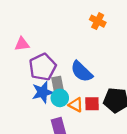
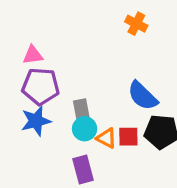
purple pentagon: (43, 67) -> (41, 86), moved, turned 30
blue semicircle: (82, 72) -> (143, 96), moved
blue star: (43, 92) -> (36, 121), moved

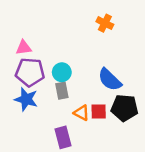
blue star: (36, 121) -> (26, 99), turned 30
cyan circle: (85, 129) -> (62, 72), moved

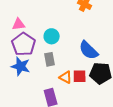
purple pentagon: (30, 72) -> (24, 44), turned 30
cyan circle: (62, 72) -> (52, 36), moved

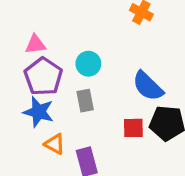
orange triangle: (66, 77) -> (55, 144), moved

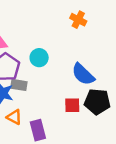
gray rectangle: (85, 101) -> (19, 85), moved, turned -70

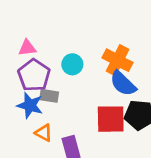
orange cross: (78, 20) -> (118, 60), moved, size x1.5
red square: (72, 105) -> (111, 119), size x1.6

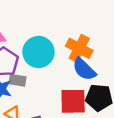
cyan circle: (72, 64) -> (38, 52), size x1.6

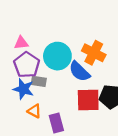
blue semicircle: (84, 69) -> (79, 71), moved

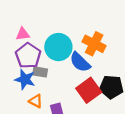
red square: (88, 100) -> (89, 90), turned -35

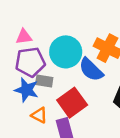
purple pentagon: (28, 56) -> (30, 62), turned 30
red square: (89, 90) -> (72, 103), moved

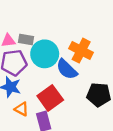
gray rectangle: (44, 81) -> (26, 40), moved

